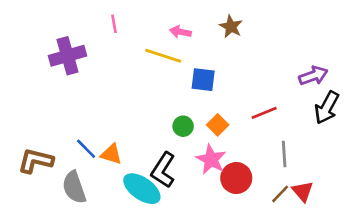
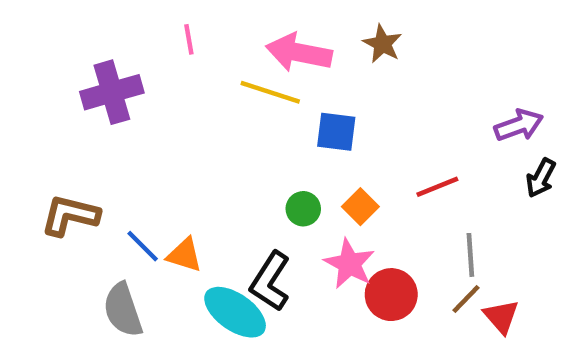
pink arrow: (180, 32) -> (299, 53), size x1.8
black arrow: (327, 108) -> (541, 178), size x0.7
brown L-shape: (36, 161) -> (70, 215), moved
brown line: (280, 194) -> (466, 299), moved

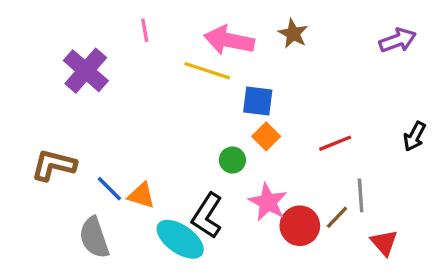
purple cross: (112, 92) -> (86, 71), turned -33
purple arrow: (519, 125) -> (398, 40), moved
orange square: (360, 207) -> (266, 136), moved
brown line: (466, 299) -> (337, 217), moved

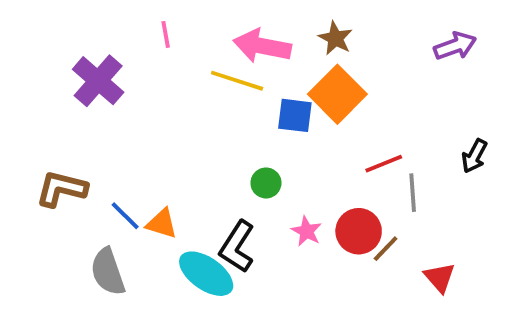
orange square: (266, 136) -> (337, 94), moved, size x1.8
gray line: (361, 195) -> (413, 193), moved
pink star: (268, 202) -> (307, 231), size x0.7
red circle: (300, 226) -> (359, 231), moved

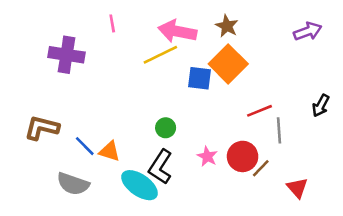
purple cross: (98, 81) -> (66, 55), turned -32
yellow line: (237, 81) -> (160, 55), turned -44
green circle: (266, 183) -> (166, 128), moved
gray semicircle: (108, 272) -> (73, 184), turned -52

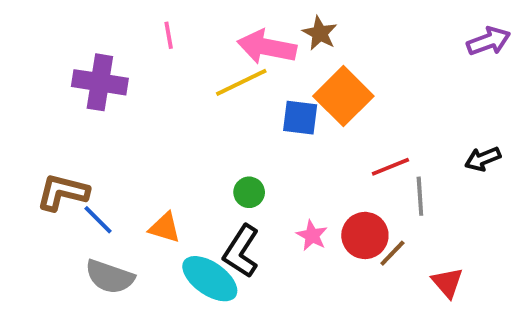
brown star: (227, 26) -> (320, 33), moved
purple arrow: (308, 31) -> (489, 41), moved
black arrow: (321, 106) -> (483, 159), turned 40
blue line: (85, 146) -> (98, 220), moved

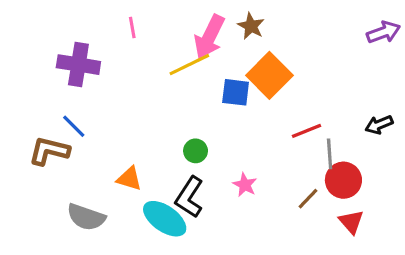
pink arrow: (267, 47) -> (209, 37), turned -75
blue line: (98, 220) -> (74, 126), moved
red circle: (365, 235) -> (343, 180), moved

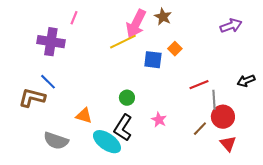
pink line: (132, 28) -> (74, 18), moved, turned 32
purple arrow: (384, 32) -> (231, 26), moved
orange square: (269, 75) -> (175, 49), size x0.5

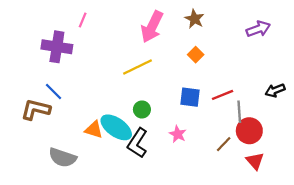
brown star: (163, 17) -> (195, 19), moved
yellow line: (123, 42) -> (137, 67), moved
blue square: (153, 60) -> (190, 97), moved
cyan ellipse: (107, 142) -> (116, 127), moved

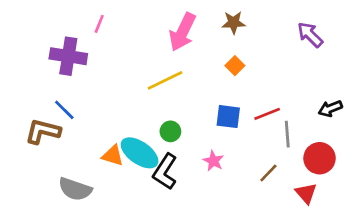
brown star: (195, 19) -> (234, 23), turned -30
purple arrow: (258, 29) -> (310, 35), turned -115
red circle: (249, 131) -> (319, 158), moved

